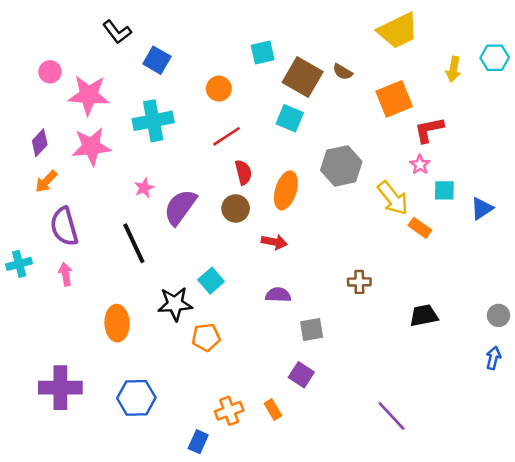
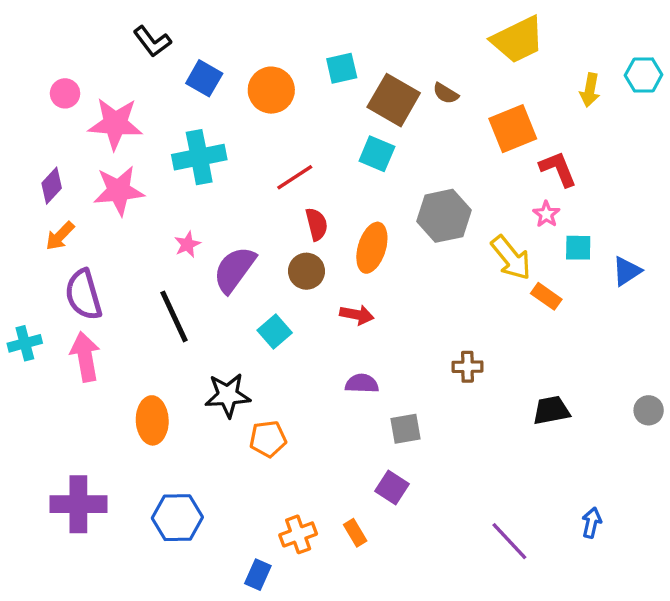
orange circle: (219, 89) -> (271, 90), moved, size x1.4
red L-shape: (429, 130) -> (558, 169), turned 80
pink arrow: (65, 274) -> (85, 357), size x1.6
cyan square: (211, 281) -> (275, 332), moved
blue arrow: (493, 358) -> (592, 523), moved

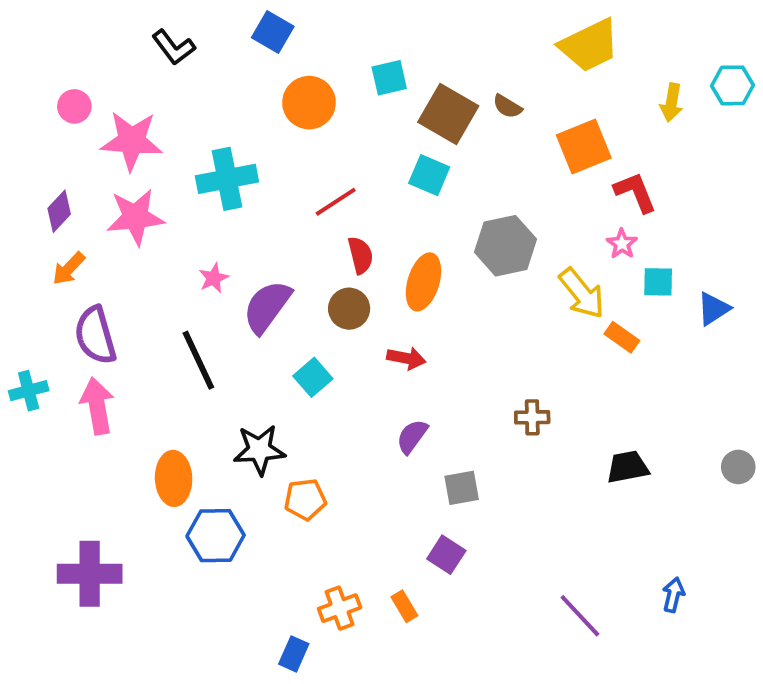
blue square: (204, 78) -> (273, 32), moved
purple semicircle: (362, 384) -> (412, 436), turned -56
blue hexagon: (177, 518) -> (216, 536), moved

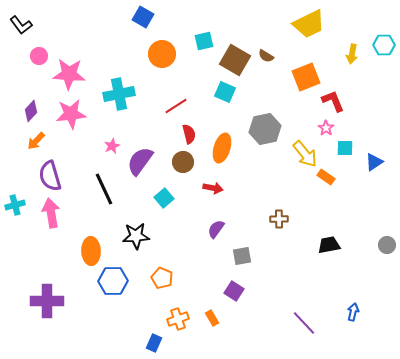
black L-shape: (174, 47) -> (21, 25), moved
orange pentagon: (305, 499) -> (162, 278), moved, turned 30

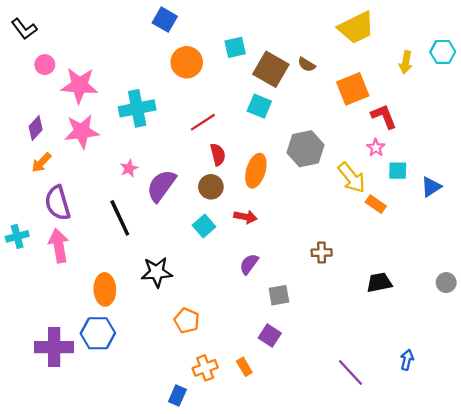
cyan square: (164, 198) -> (204, 226), moved
blue hexagon: (113, 281) -> (98, 333), moved

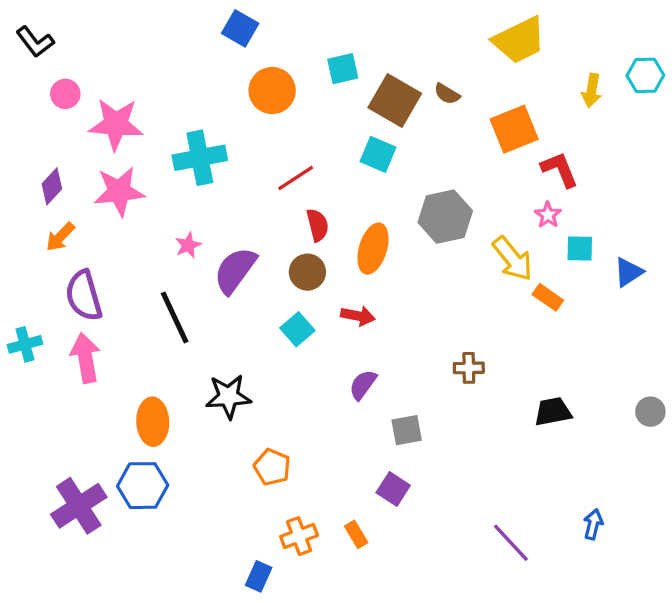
purple cross: (54, 347) -> (79, 506), turned -33

